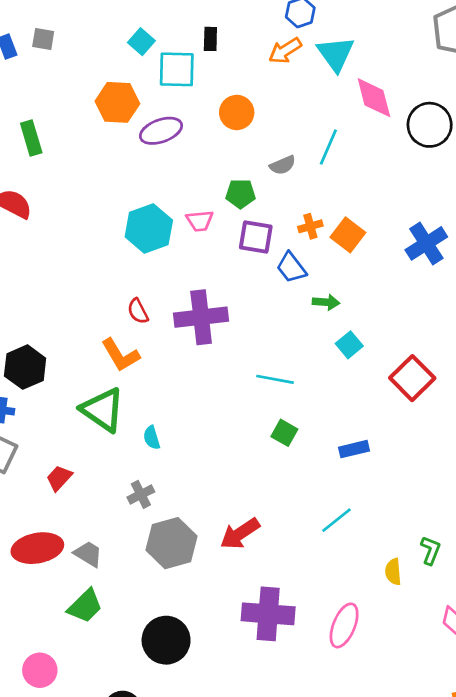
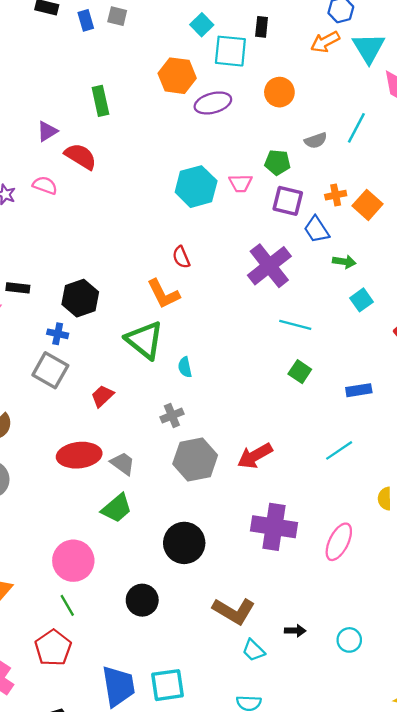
purple cross: (201, 317) -> (269, 266), moved, turned -36
pink circle: (40, 670) -> (73, 561), size x1.4

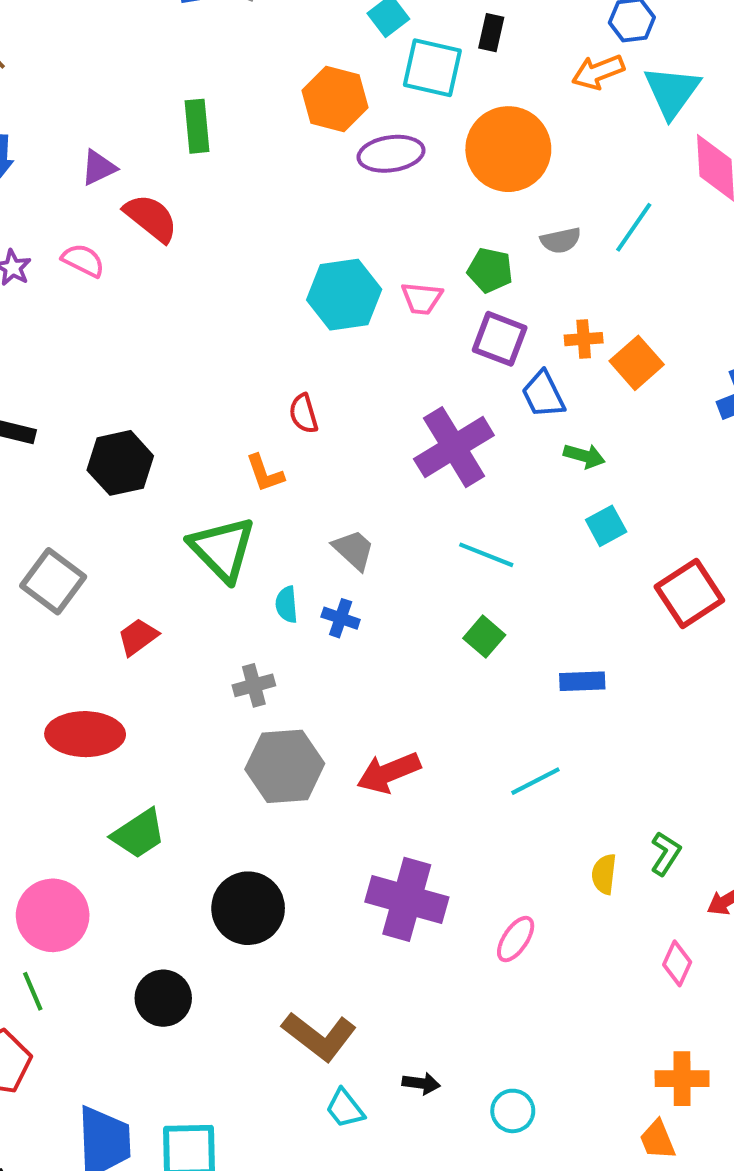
orange circle: (279, 92) -> (508, 149), size x1.6
orange L-shape: (163, 294) -> (265, 473), size x0.7
blue cross: (58, 334) -> (341, 618), moved
gray trapezoid: (123, 464) -> (354, 550), moved
pink ellipse: (339, 542) -> (516, 939), size x0.7

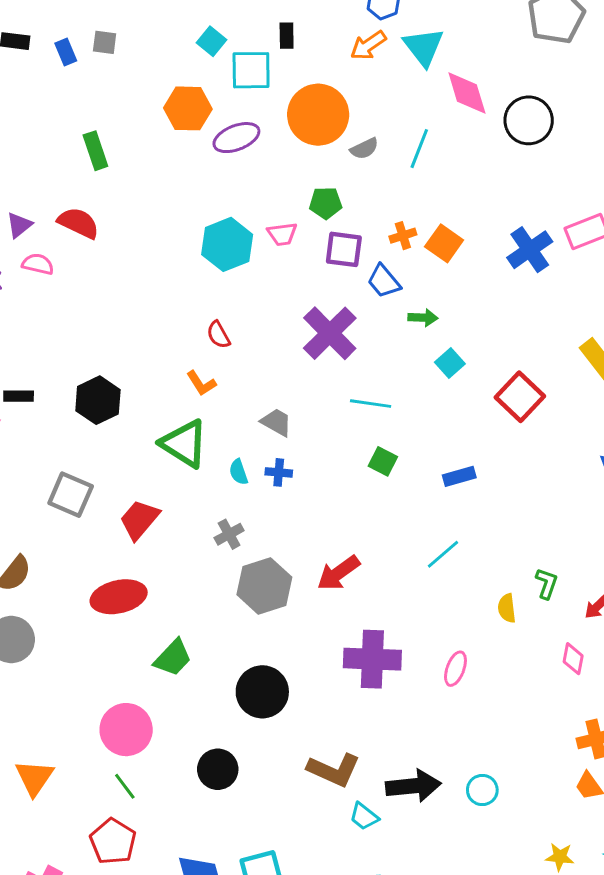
purple triangle: (99, 168) -> (19, 225), moved
gray semicircle: (561, 240) -> (364, 149), moved
red trapezoid: (138, 637) -> (139, 520), size x1.4
black arrow: (421, 1083) -> (413, 786), size x2.0

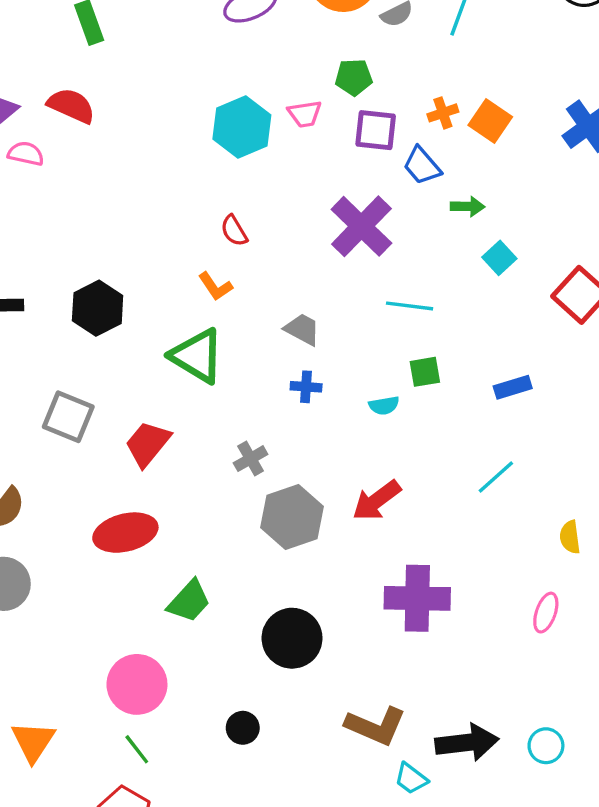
green square: (383, 461) -> (425, 372), turned -36
cyan semicircle: (239, 472) -> (384, 405), moved, turned -80
pink ellipse: (455, 669) -> (546, 613), moved
black circle: (218, 769) -> (243, 728), size x0.7

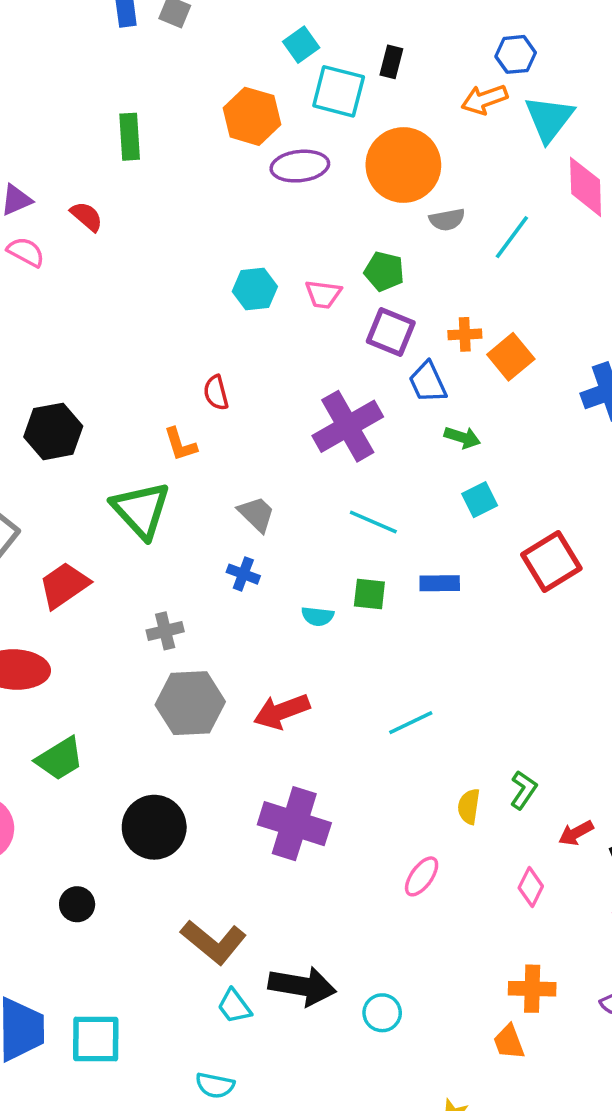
red semicircle: (71, 106) -> (87, 216), size x0.7
cyan hexagon: (242, 127) -> (255, 289), size x0.7
blue rectangle: (513, 387) -> (440, 583), moved

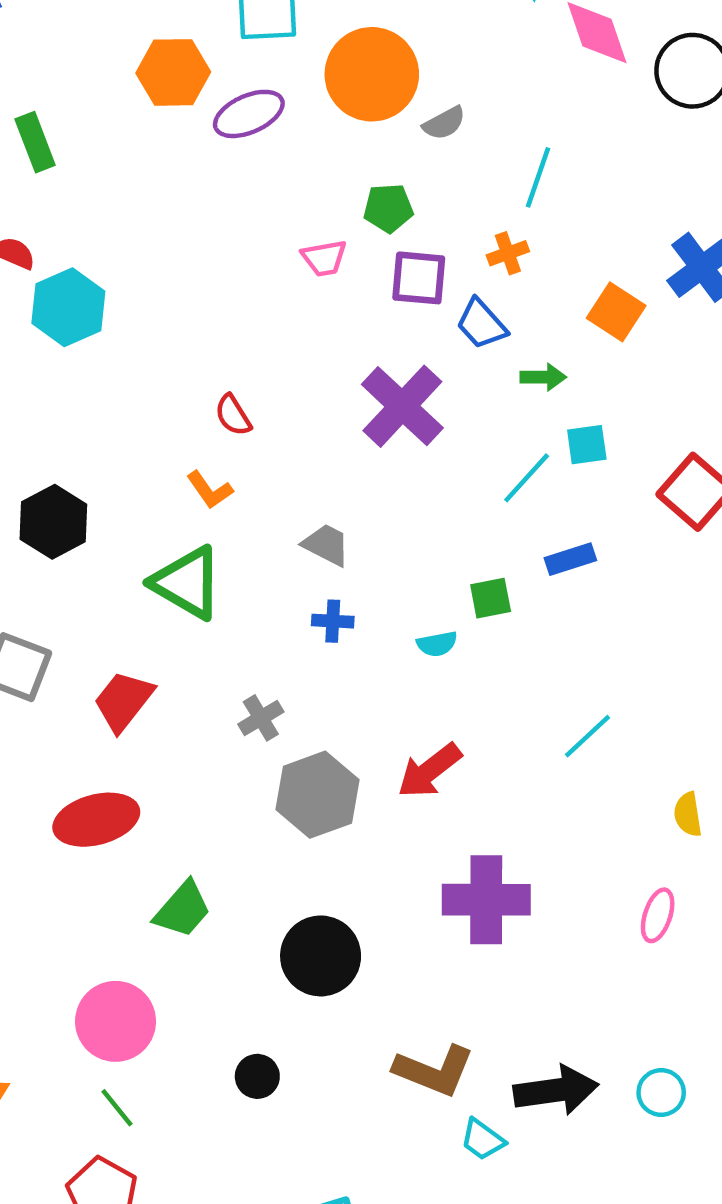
cyan line: (512, 237) -> (538, 177), moved
cyan hexagon: (255, 289) -> (68, 307), moved, size x1.4
orange square: (511, 357) -> (616, 312), moved
cyan square: (480, 500) -> (587, 445), turned 36
cyan line: (373, 522) -> (527, 478), moved, turned -54

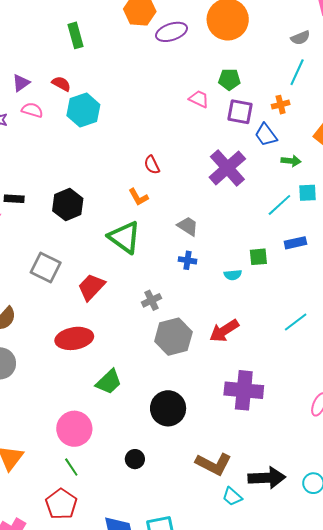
gray semicircle: (444, 123) -> (300, 38), moved
pink trapezoid: (324, 258) -> (199, 99), turned -150

